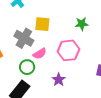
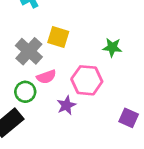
purple star: (59, 80) -> (66, 105), moved

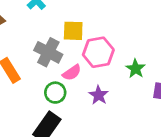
green star: (112, 47) -> (136, 69), moved, turned -30
pink hexagon: (87, 80) -> (98, 52), moved

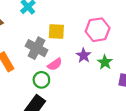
pink hexagon: (98, 52) -> (98, 30), moved
purple star: (99, 95) -> (84, 55), moved

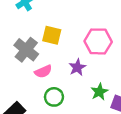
green star: (105, 62) -> (99, 92), moved
green circle: (41, 80) -> (54, 97), moved

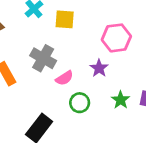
yellow square: (52, 35) -> (65, 19), moved
green star: (99, 92) -> (121, 100), moved

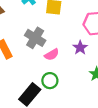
green circle: (80, 103) -> (50, 81), moved

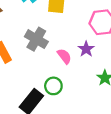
pink semicircle: (52, 55) -> (64, 56), moved, turned -96

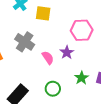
green circle: (53, 86) -> (53, 89), moved

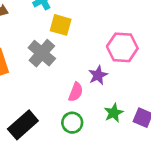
yellow square: (43, 13) -> (61, 25), moved
pink semicircle: (48, 58) -> (76, 92), moved, turned 48

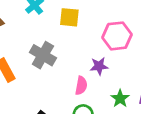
yellow square: (61, 25) -> (69, 17), moved
purple star: (98, 75) -> (99, 66), turned 30

